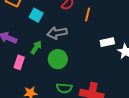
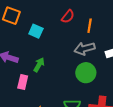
gray arrow: (57, 33) -> (85, 49), moved
green circle: (58, 59) -> (86, 73), moved

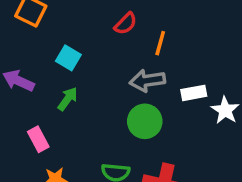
cyan square: (36, 31) -> (68, 58), moved
pink rectangle: (23, 82) -> (38, 139), moved, turned -48

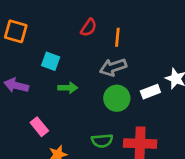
white rectangle: (194, 93) -> (150, 92), moved
green arrow: (68, 99) -> (68, 88), moved, turned 66

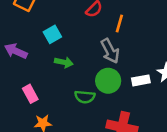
cyan square: (51, 61) -> (52, 34), turned 30
gray arrow: (113, 67) -> (110, 51), turned -110
green semicircle: (102, 141) -> (85, 97), moved

